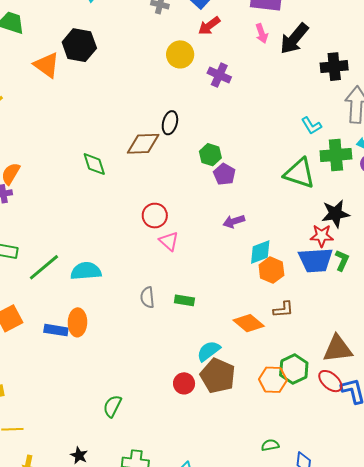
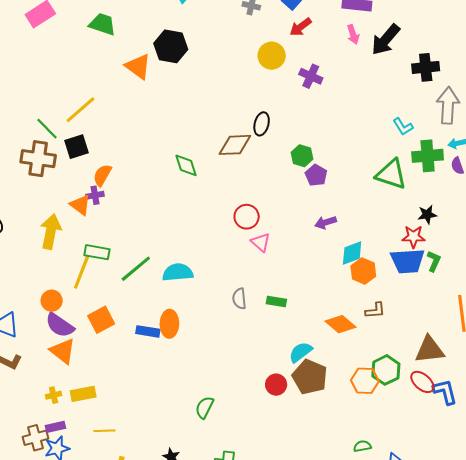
black star: (335, 214) -> (427, 215), size x0.7

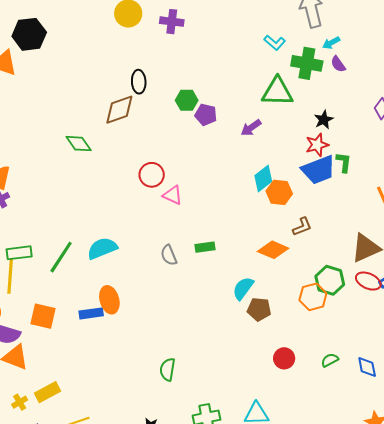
green cross: (428, 156) -> (307, 63), turned 32
purple arrow: (326, 222) -> (251, 128), moved
orange square: (101, 320) -> (43, 316), turned -32
brown pentagon: (310, 377) -> (259, 309), size x0.7
red circle: (276, 385) -> (284, 358), moved

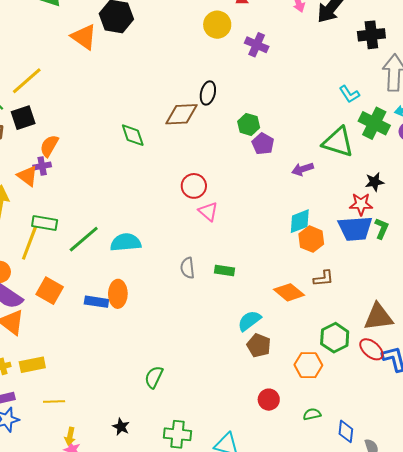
orange hexagon: (313, 297) -> (308, 365), moved

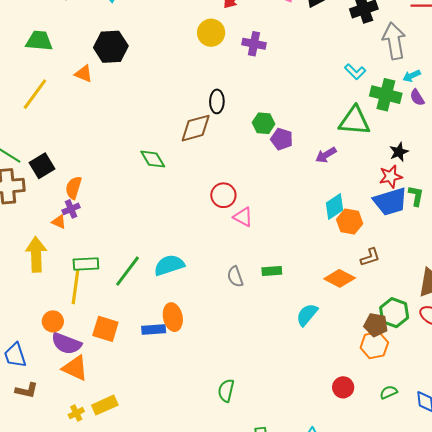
orange triangle: (84, 37) -> (84, 74), size x0.7
yellow line: (27, 81) -> (35, 94), moved
orange triangle: (27, 176) -> (59, 222), size x0.7
brown pentagon: (259, 345) -> (376, 325), moved

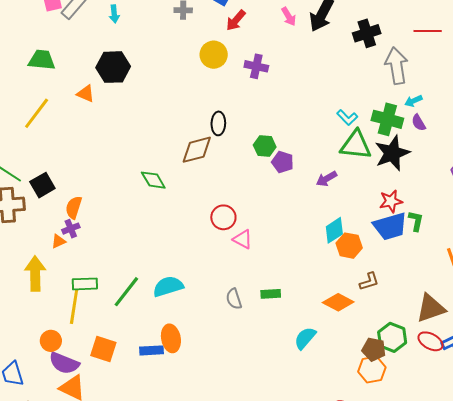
cyan L-shape: (355, 72) -> (347, 117), moved
black star: (399, 152) -> (392, 153), moved, size x1.8
orange triangle: (59, 222) -> (58, 241), turned -49

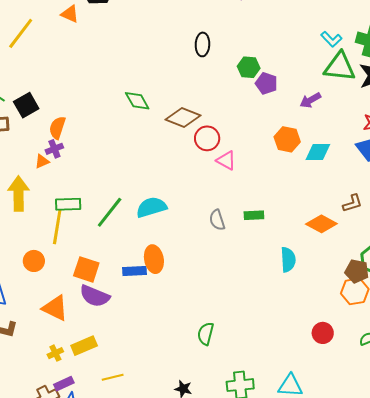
brown diamond: (197, 150) -> (183, 118), moved, turned 36
cyan diamond: (334, 230) -> (318, 152), turned 32
orange hexagon: (349, 246) -> (287, 139), moved
cyan semicircle: (305, 338) -> (288, 260), turned 135
purple semicircle: (64, 363) -> (95, 296), moved

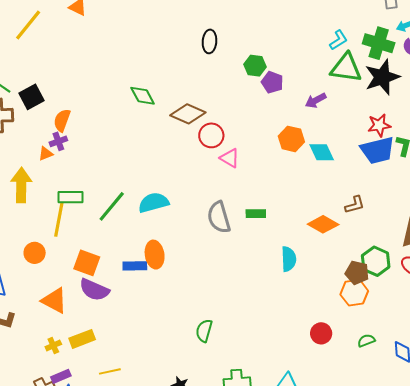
cyan L-shape: (331, 39) -> (338, 40), turned -80
cyan diamond: (318, 152) -> (322, 152), turned 64
gray semicircle: (217, 220) -> (219, 217), size x1.5

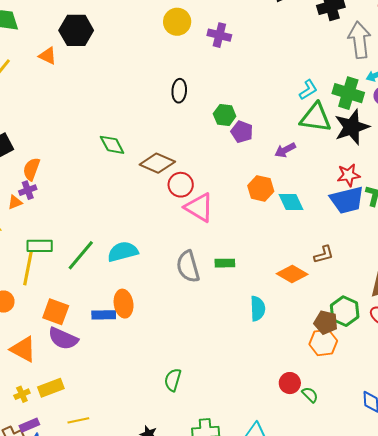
pink triangle: (230, 158) -> (199, 207), size x1.5
green semicircle: (366, 341) -> (310, 395), moved, turned 66

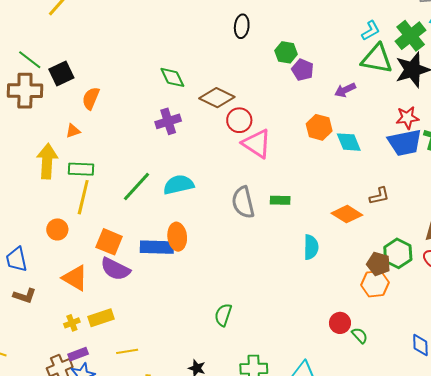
green cross: (348, 93) -> (411, 36), turned 32
purple cross: (28, 190) -> (168, 121), moved, size x1.4
green rectangle: (40, 246) -> (81, 169), moved
blue rectangle: (104, 315) -> (157, 247), size x1.4

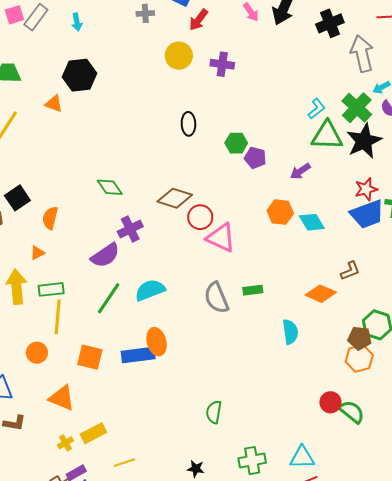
green diamond: (172, 77) -> (110, 187), moved
purple semicircle: (115, 269) -> (105, 255), moved, turned -52
green semicircle: (360, 335) -> (352, 412), size x1.5

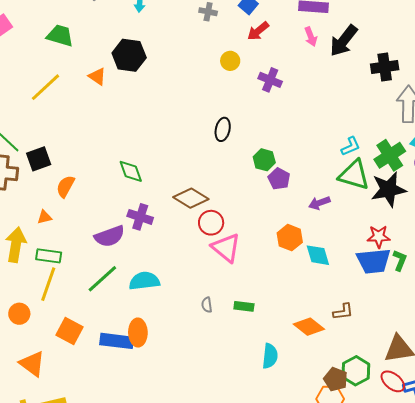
yellow circle: (179, 56) -> (230, 61), size x0.7
purple cross: (130, 229) -> (140, 217), turned 30
gray semicircle: (216, 298) -> (207, 305), size x0.5

